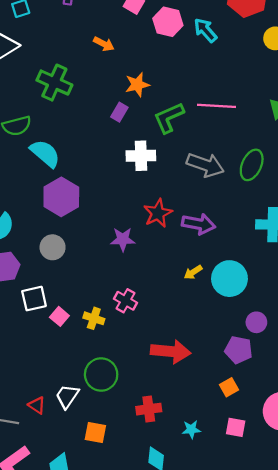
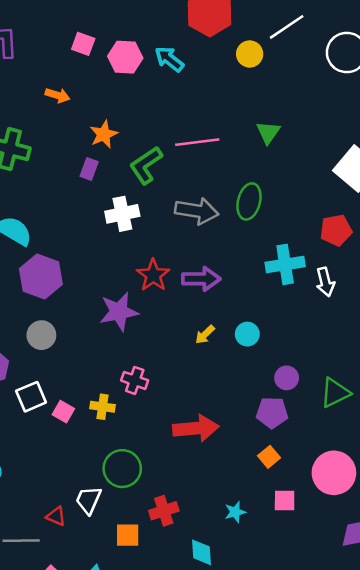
purple star: (123, 239) -> (119, 312), size x1.4
cyan circle: (229, 279) -> (247, 334), size x0.6
red cross: (149, 409) -> (164, 511), moved

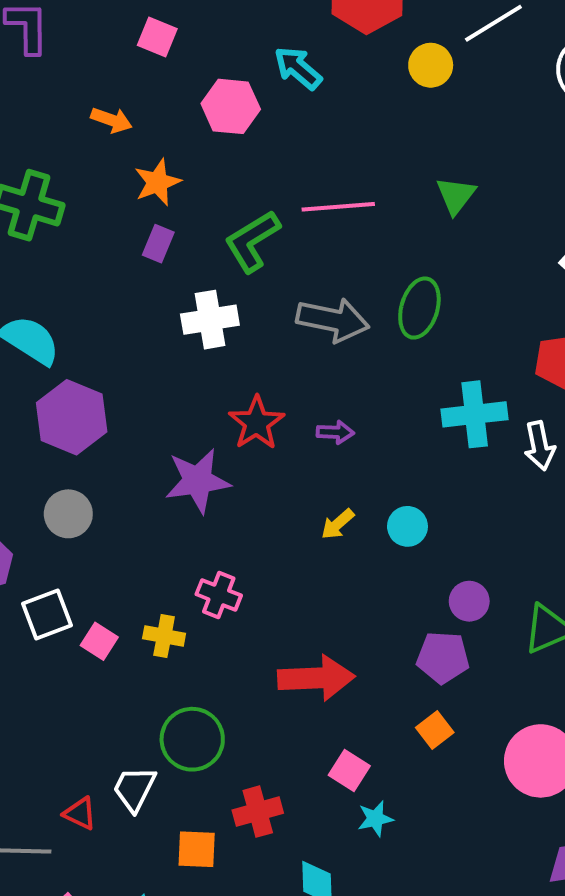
pink hexagon: (125, 57) -> (231, 106), moved
orange star: (104, 134) -> (157, 182), moved
purple arrow: (201, 279) -> (335, 432), size x0.6
pink square: (285, 501) -> (349, 770), moved, turned 30

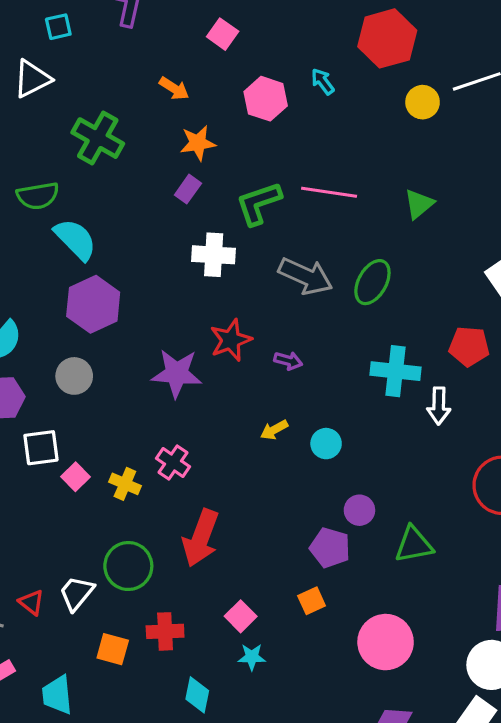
cyan arrow: (298, 68) -> (323, 81), size x0.7
red arrow: (316, 678) -> (201, 538), moved, turned 100

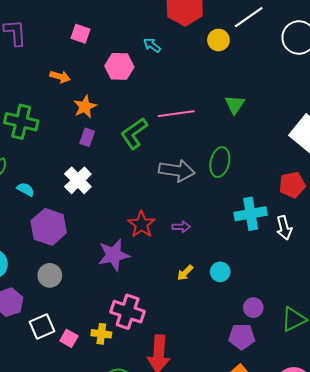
cyan semicircle: (75, 239) -> (26, 189), size x0.6
white cross: (214, 255) -> (78, 180), moved, turned -32
pink cross: (173, 463) -> (128, 312), size x1.5

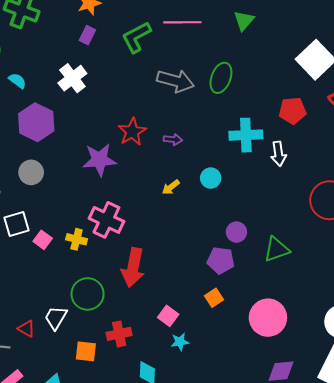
cyan circle: (220, 272) -> (211, 178), moved

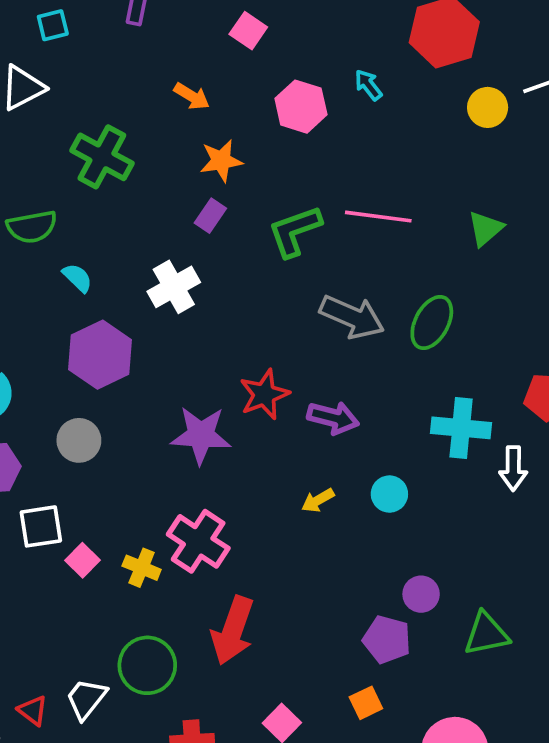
purple arrow: (173, 139) -> (333, 418), size x1.5

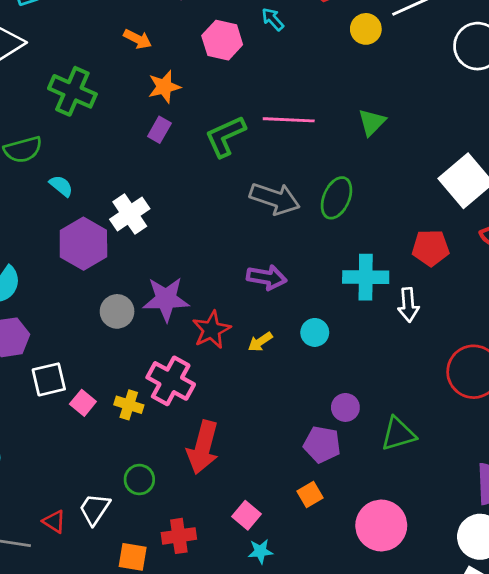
white cross: (174, 287) -> (130, 214), moved
red star: (264, 394) -> (211, 330), moved
gray circle: (79, 440) -> (117, 311), moved
green circle: (147, 665) -> (139, 480), size x0.7

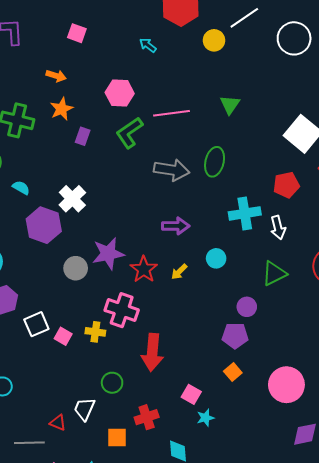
pink hexagon: (222, 40) -> (120, 93), moved
orange star: (164, 87) -> (62, 109), moved
green triangle: (398, 434) -> (274, 273), moved

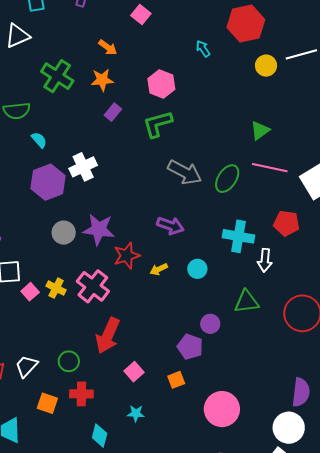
pink line: (171, 113) -> (270, 168), moved
yellow cross: (95, 332) -> (56, 288), moved
green circle: (112, 383) -> (69, 361), moved
pink square: (191, 394) -> (134, 372), moved

